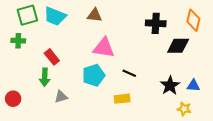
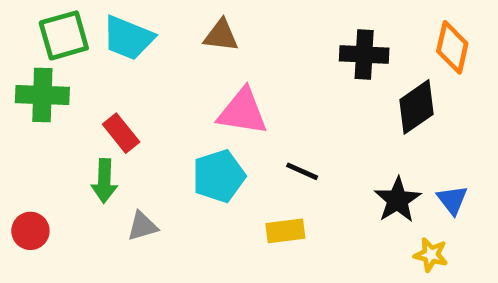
green cross: (18, 41) -> (42, 95), size x1.5
black diamond: (178, 46) -> (417, 107), turned -35
blue triangle: (193, 85) -> (452, 200), turned 48

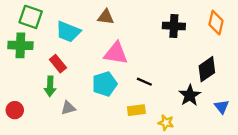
green square: (64, 35) -> (31, 17), turned 35
cyan trapezoid: (128, 38) -> (68, 32), moved
black diamond: (417, 107) -> (207, 69), moved
blue triangle: (452, 200) -> (222, 107), moved
yellow star: (431, 255) -> (166, 123), moved

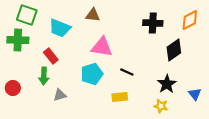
orange diamond: (216, 23) -> (190, 20), turned 50
black diamond: (207, 69) -> (174, 50), moved
red circle: (15, 110) -> (13, 88), moved
yellow star: (166, 123) -> (161, 106), moved

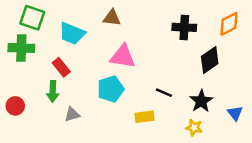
black line: (127, 72) -> (164, 93), moved

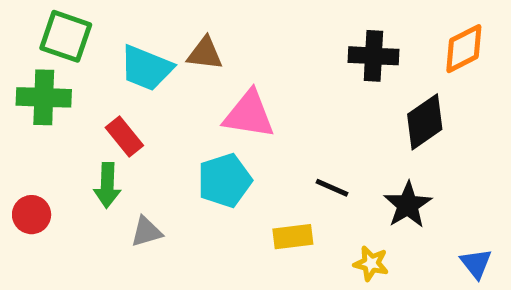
brown triangle: (112, 18) -> (205, 53), moved
blue triangle: (235, 113) -> (476, 263), moved
yellow star: (194, 128) -> (371, 263), moved

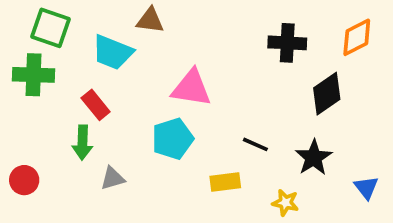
brown triangle: (205, 53) -> (150, 20), moved
red circle: (32, 215) -> (24, 180), moved
blue triangle: (476, 263) -> (366, 188), moved

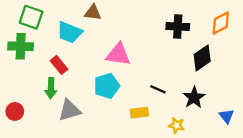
gray triangle: (112, 178) -> (69, 110), size x1.5

